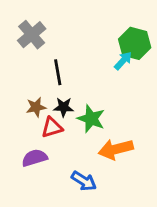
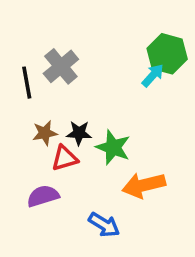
gray cross: (32, 35) -> (61, 66), moved
black line: (58, 72) -> (27, 83), moved

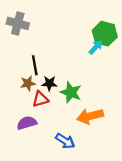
gray cross: (61, 66) -> (18, 23), moved, turned -35
black line: (27, 83) -> (35, 65), moved

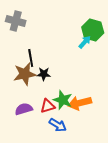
brown star: (28, 83) -> (25, 74), size x1.6
green star: (71, 92) -> (63, 100), moved
red triangle: (40, 99) -> (48, 106), moved

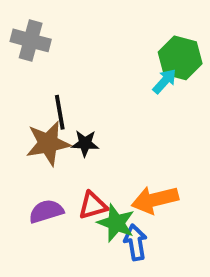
green star: (63, 100) -> (116, 223), moved
blue arrow: (58, 125) -> (135, 242), moved, turned -132

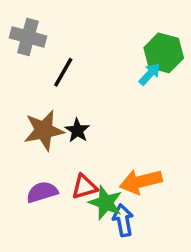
black line: (60, 112) -> (63, 72), moved, turned 40
black star: (85, 143) -> (77, 130), turned 30

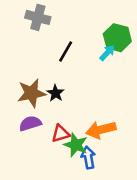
gray cross: (28, 37) -> (38, 17), moved
black line: (63, 72) -> (66, 52), moved
purple semicircle: (42, 192) -> (30, 123), moved

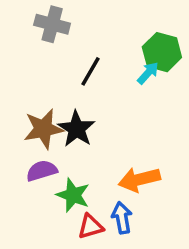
black star: (55, 93) -> (77, 129), size x1.5
red triangle: (61, 134) -> (90, 226), moved
green star: (76, 145) -> (73, 195), moved

